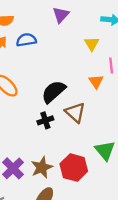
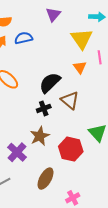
yellow triangle: (92, 44) -> (82, 39), size x1.6
orange triangle: (96, 82) -> (80, 67), moved
brown star: (42, 167) -> (40, 136), moved

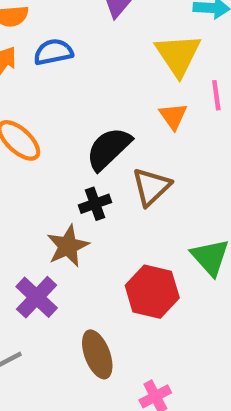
brown triangle: (70, 100) -> (151, 187), turned 36
brown star: (40, 136) -> (68, 246), moved
brown ellipse: (46, 179) -> (97, 354), turned -50

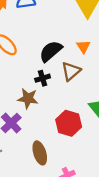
orange triangle: (173, 116) -> (83, 47), moved
brown star: (68, 246) -> (28, 98), turned 30

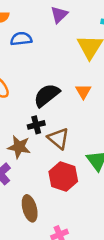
brown triangle: (71, 71) -> (58, 139), moved, turned -42

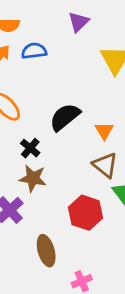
orange triangle: (83, 91) -> (104, 131), moved
black cross: (36, 125) -> (30, 148), moved, turned -35
brown triangle: (58, 139) -> (105, 165), moved

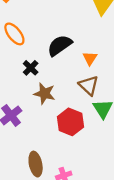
brown star: (33, 178) -> (44, 93), moved
brown ellipse: (46, 251) -> (36, 164), moved

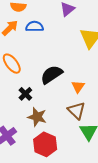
red hexagon: (70, 122) -> (45, 144), moved

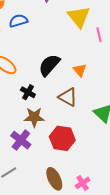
brown triangle: (76, 111) -> (68, 97), moved
brown star: (37, 117) -> (34, 117), moved

